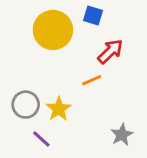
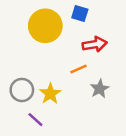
red arrow: (110, 51) -> (95, 44), turned 35
gray star: (122, 135) -> (100, 89), moved

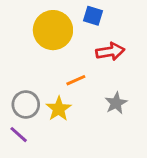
orange line: (79, 69) -> (76, 80), moved
purple line: (35, 120) -> (19, 135), moved

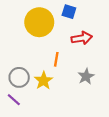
orange line: (76, 80) -> (56, 59), turned -56

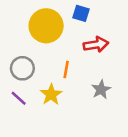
gray circle: (19, 77) -> (22, 68), moved
purple line: (14, 100) -> (19, 98), moved

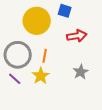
gray circle: (22, 68) -> (18, 55), size x1.4
orange line: (66, 70) -> (45, 56), moved

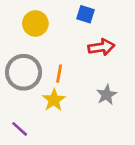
yellow circle: (37, 21) -> (35, 23), moved, size x0.7
purple line: (15, 79) -> (20, 129), moved

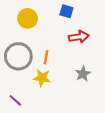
yellow star: (54, 100) -> (42, 78), turned -30

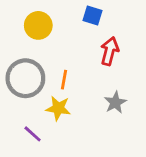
red arrow: (79, 37) -> (110, 51), turned -66
purple line: (15, 100) -> (33, 134), moved

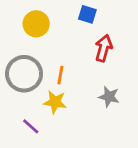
gray star: (115, 102) -> (109, 97), turned -30

